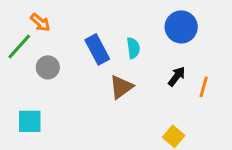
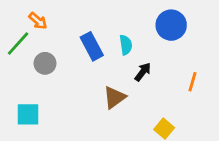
black arrow: (177, 76) -> (143, 72), moved
brown triangle: (121, 87) -> (114, 97), moved

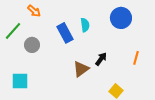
orange arrow: (38, 21) -> (34, 11), moved
cyan semicircle: (126, 45) -> (85, 25), moved
black arrow: (143, 72) -> (101, 59), moved

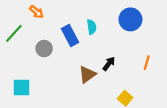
gray circle: (32, 45) -> (44, 49), moved

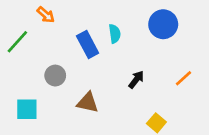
gray circle: (44, 49) -> (55, 76), moved
orange line: (147, 63) -> (183, 78), turned 32
brown triangle: (87, 74) -> (88, 103), moved, turned 48

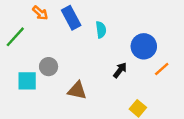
blue circle: (163, 24) -> (144, 46), moved
blue rectangle: (88, 44) -> (71, 18), moved
cyan square: (27, 109) -> (27, 81), moved

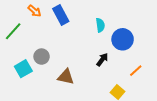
cyan semicircle: (101, 30) -> (100, 25), moved
orange line: (162, 69) -> (136, 71), moved
cyan square: (27, 81) -> (23, 69), turned -30

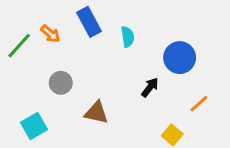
orange arrow: (34, 11) -> (50, 34), moved
cyan semicircle: (100, 25) -> (128, 37), moved
cyan square: (23, 69) -> (34, 126), moved

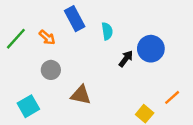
orange arrow: (50, 34) -> (47, 37), moved
black arrow: (150, 87) -> (126, 59), moved
orange line: (199, 104) -> (172, 97), moved

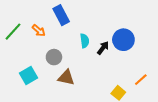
cyan semicircle: (107, 31) -> (85, 41), moved
gray circle: (51, 70) -> (54, 57), moved
cyan square: (28, 106) -> (28, 75), moved

